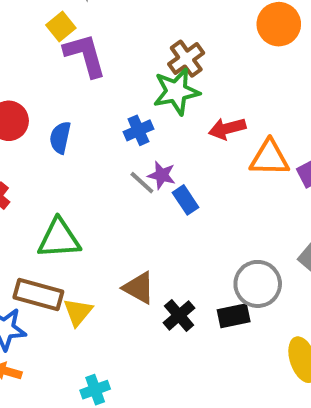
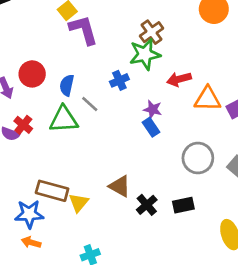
purple star: (162, 175) -> (153, 109), moved
gray line: (142, 183) -> (90, 104), moved
green triangle: (59, 239) -> (64, 119), moved
gray circle: (258, 284) -> (198, 158), moved

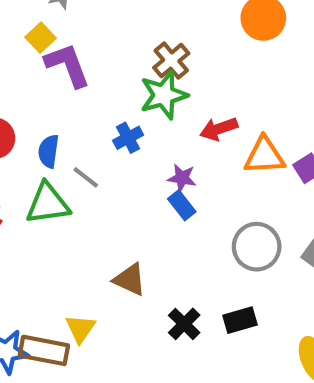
brown triangle: (120, 186) -> (130, 280), moved
brown rectangle: (52, 191) -> (44, 350), moved

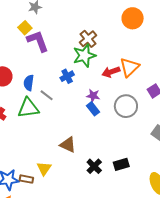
orange triangle: (264, 156) -> (129, 67), moved, turned -40
gray circle: (257, 247) -> (126, 106), moved
brown rectangle: (44, 350) -> (26, 179), size x0.6

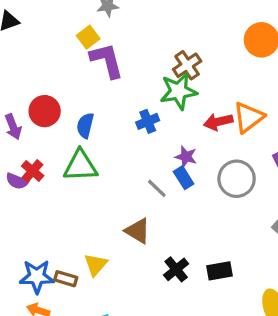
gray line: (47, 95) -> (157, 188), moved

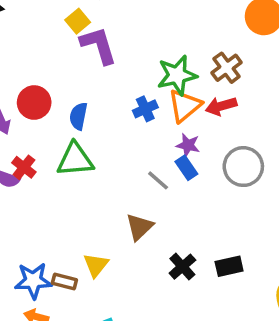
brown cross: (187, 65) -> (227, 68), moved
orange triangle: (249, 117) -> (185, 106), moved
brown triangle: (138, 231) -> (139, 227), turned 48

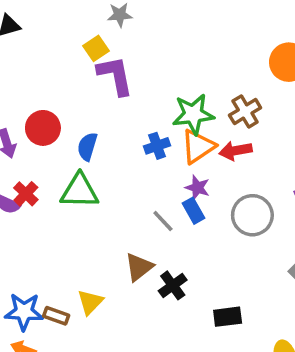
black cross: (182, 267) -> (173, 285), moved

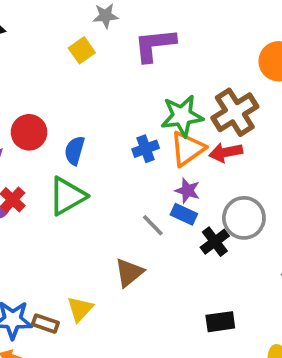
purple L-shape: (115, 75) -> (155, 45), moved, turned -84
brown cross: (245, 111) -> (235, 112), size x1.4
green triangle: (79, 191) -> (67, 196), turned -30
blue rectangle: (193, 211) -> (184, 214), turned -35
black cross: (173, 285) -> (215, 242), moved

